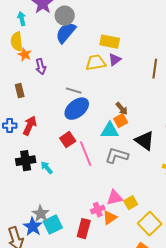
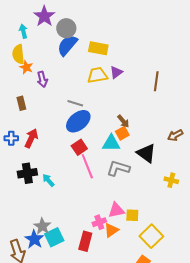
yellow rectangle: (110, 42) -> (98, 48), moved
red square: (68, 140) -> (79, 147), moved
yellow square: (131, 203) -> (132, 215), turned 32

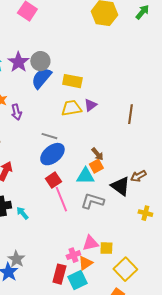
purple star: (44, 16) -> (18, 62), moved
brown arrow: (175, 135) -> (138, 176), moved
cyan square: (54, 237) -> (77, 280), moved

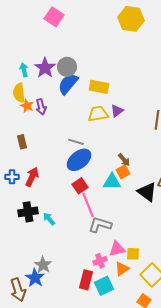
purple arrow: (16, 112) -> (41, 107), moved
gray L-shape: (92, 201) -> (100, 225), moved
orange triangle: (85, 263) -> (122, 269), moved

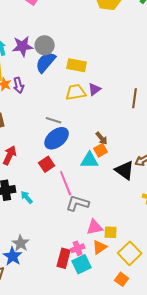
purple star: (45, 68) -> (23, 46), turned 30
red square: (80, 186) -> (47, 164), moved
pink cross: (100, 261) -> (78, 248), moved

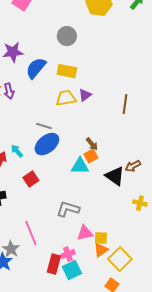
gray circle: (45, 45) -> (67, 36), moved
red square: (47, 164) -> (31, 179), moved
pink line: (66, 183) -> (31, 233), moved
cyan arrow: (27, 197) -> (17, 151), moved
orange triangle: (100, 247) -> (101, 250), moved

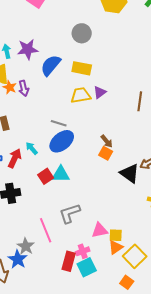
orange square: (91, 156) -> (106, 153), turned -32
cyan triangle: (80, 166) -> (61, 174), moved
gray L-shape: (68, 209) -> (70, 213), moved, turned -35

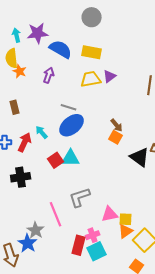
blue semicircle: (51, 65) -> (61, 49), turned 80
purple arrow: (24, 88) -> (49, 75), moved, turned -147

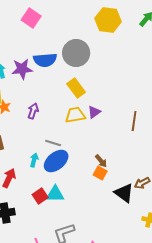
gray circle: (92, 17) -> (76, 53), size x1.4
blue semicircle: (61, 49) -> (45, 60), moved, turned 145
yellow rectangle: (92, 52) -> (76, 88), turned 42
cyan arrow: (42, 132) -> (34, 160), moved, turned 56

